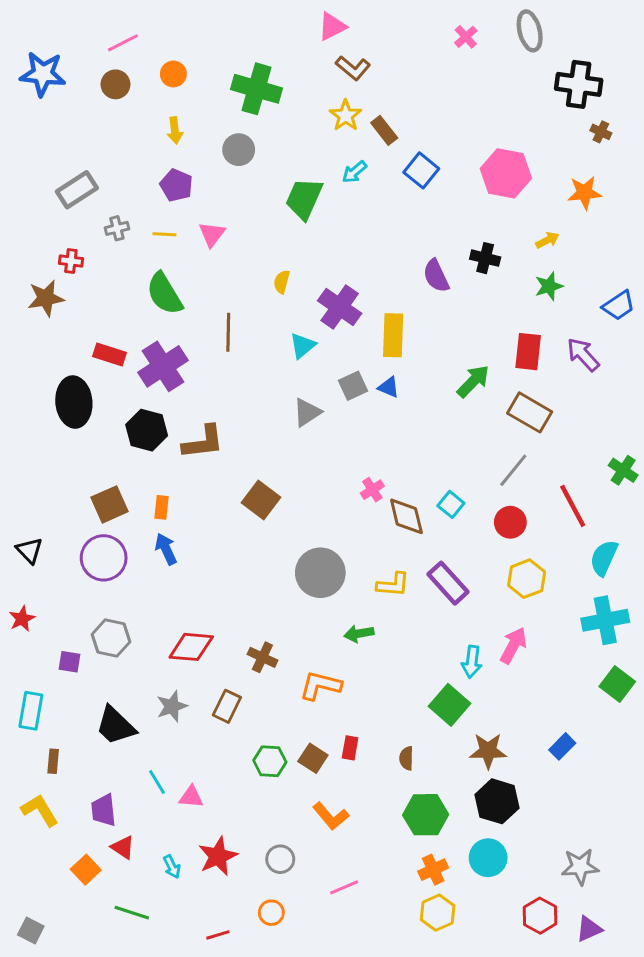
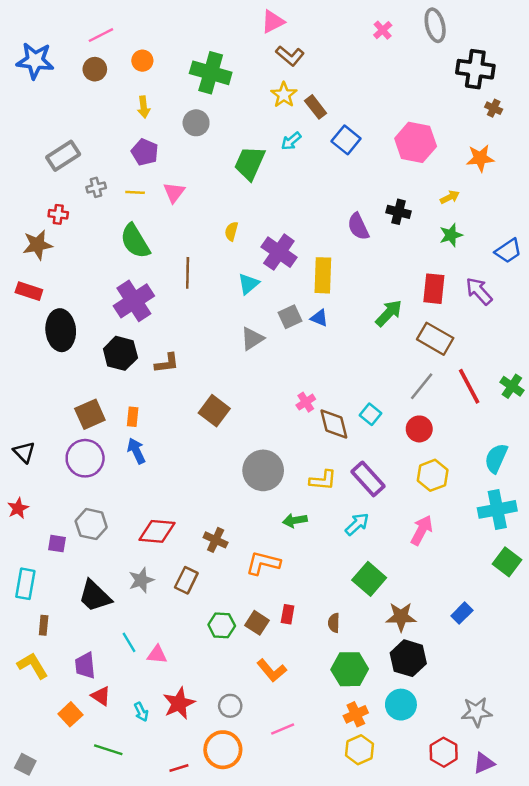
red rectangle: (110, 355) -> (29, 291), moved
brown L-shape: (203, 442) -> (167, 363), size x0.7
red line: (573, 506) -> (469, 386), moved
cyan arrow: (472, 662) -> (357, 524), moved, turned -140
orange circle: (271, 913) -> (223, 750), size x1.8

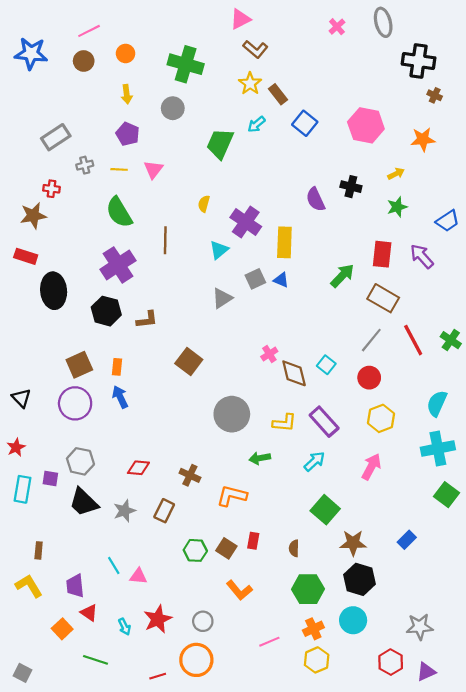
red diamond: (157, 531) -> (138, 468), size x0.7
cyan rectangle: (25, 584) -> (22, 489), moved
black trapezoid: (95, 596) -> (84, 502), moved
pink line: (283, 729) -> (269, 642), moved

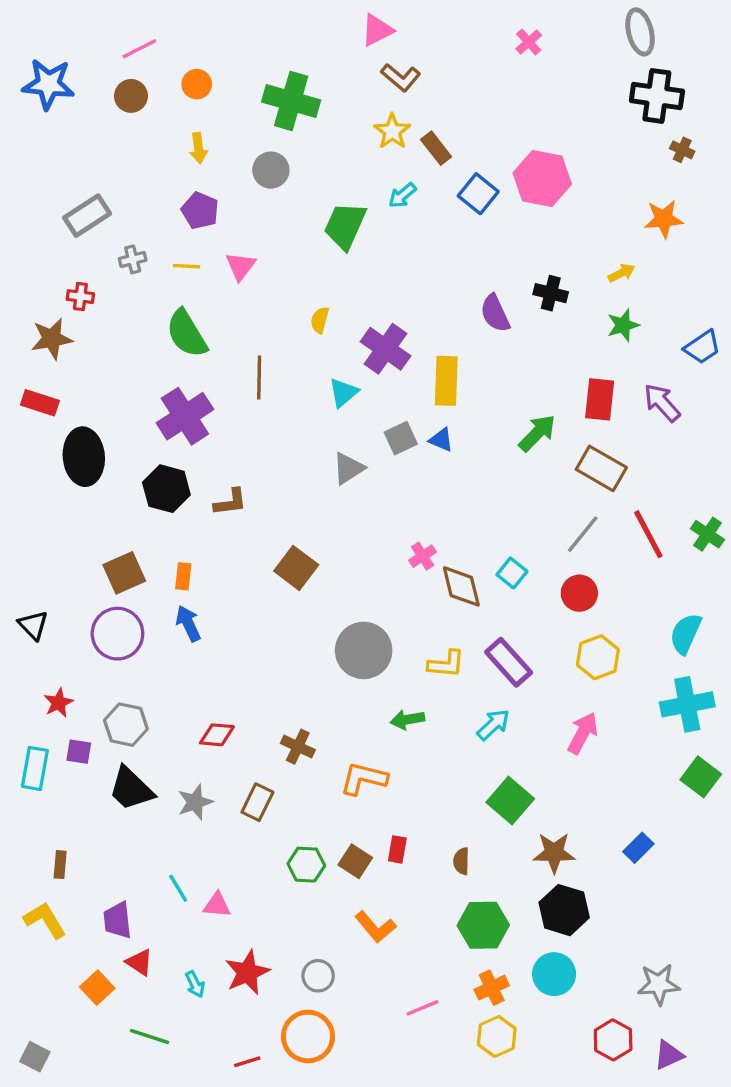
gray ellipse: (383, 22) -> (640, 32), moved
pink hexagon: (366, 125) -> (542, 179), moved
red star: (16, 447) -> (59, 703), moved

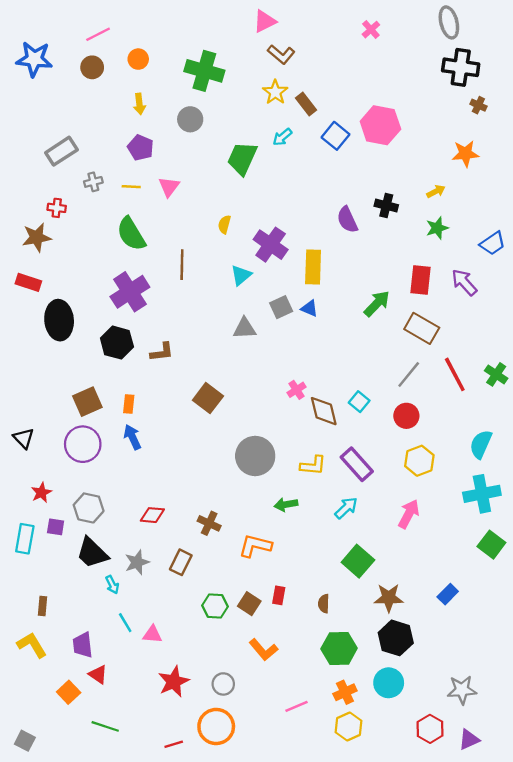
gray triangle: (348, 468) -> (245, 328), turned 30
cyan arrow: (195, 984) -> (112, 585), moved

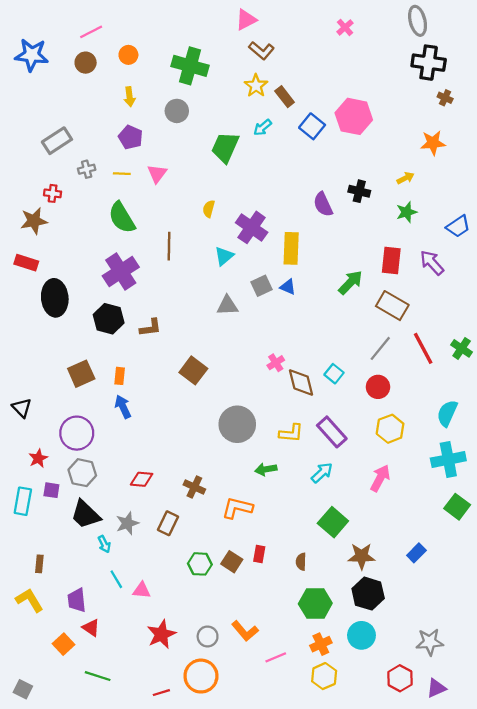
purple circle: (83, 444) -> (77, 433), moved
orange L-shape: (263, 650) -> (245, 631), moved

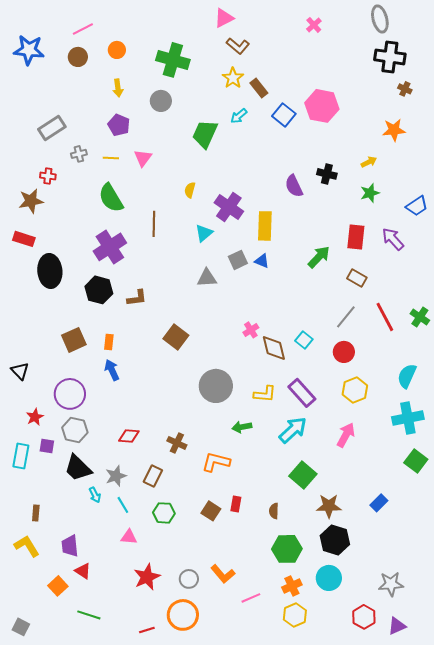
brown rectangle: (392, 306) -> (357, 278), size x0.7
cyan arrow: (322, 473) -> (293, 430), size x1.4
green hexagon: (200, 564) -> (164, 513), moved
cyan line: (116, 579) -> (123, 505), moved

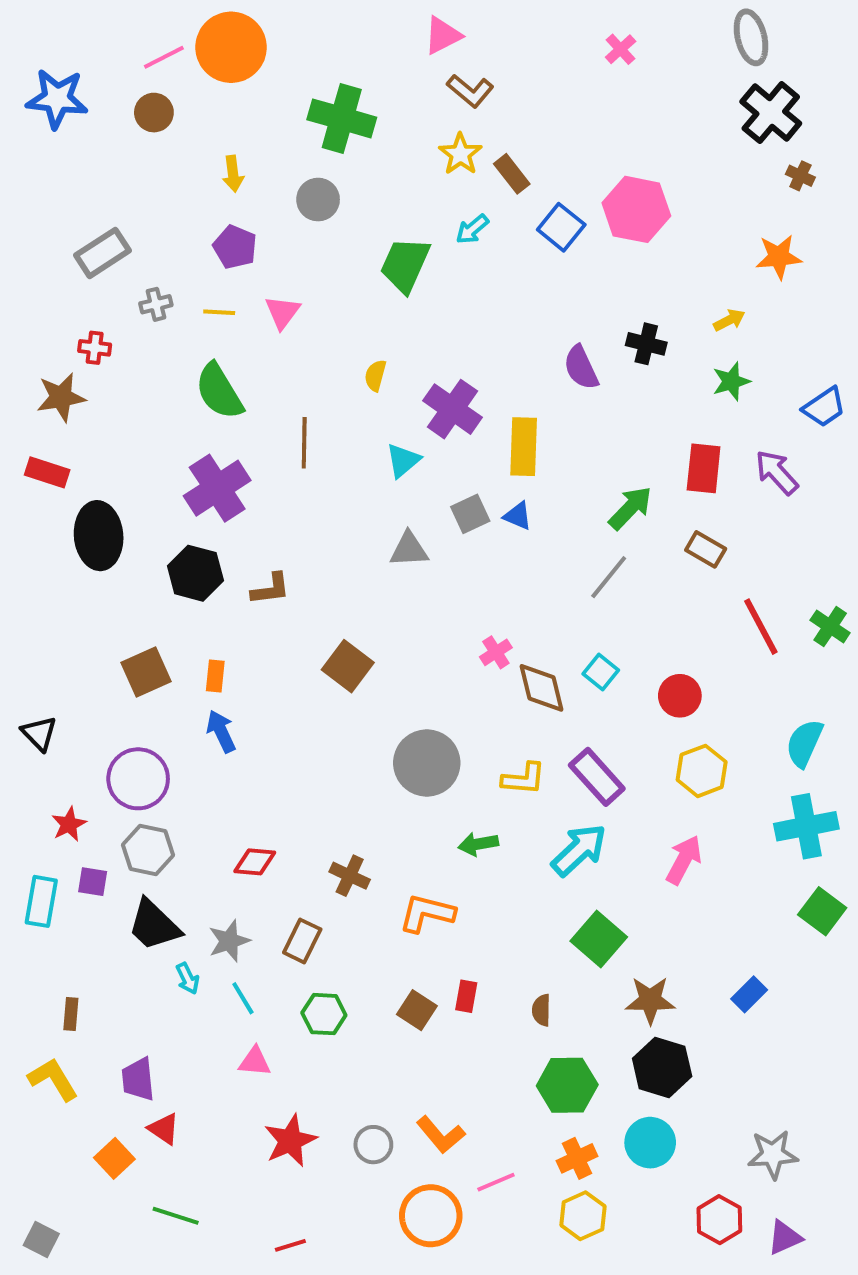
orange circle: (117, 50) -> (231, 47), moved, size x2.0
black cross: (390, 57) -> (771, 113), turned 32
gray line: (346, 317) -> (609, 577), moved
orange circle: (183, 615) -> (431, 1216), moved

